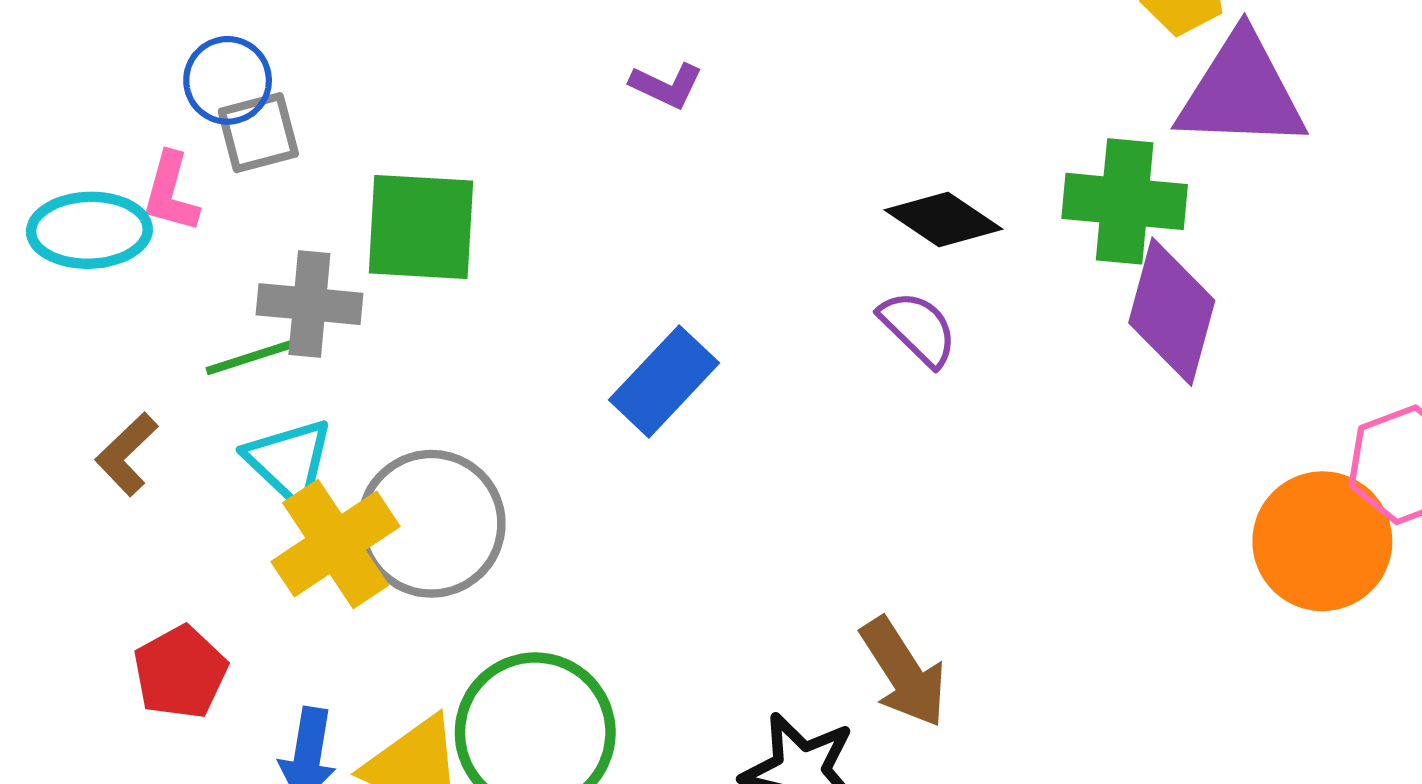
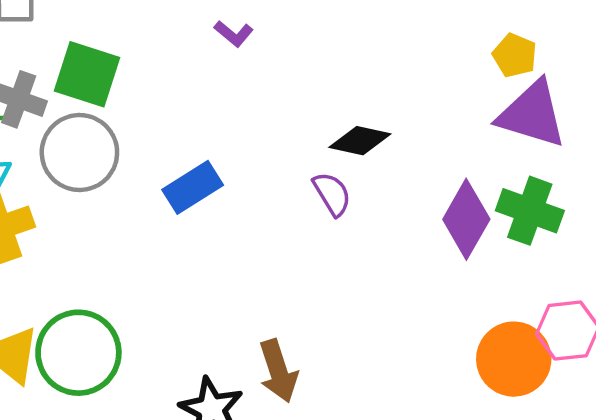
green cross: (1125, 201) -> (530, 211), moved
black diamond: (943, 220) -> (360, 141), turned -36
gray circle: (431, 524) -> (79, 153), moved

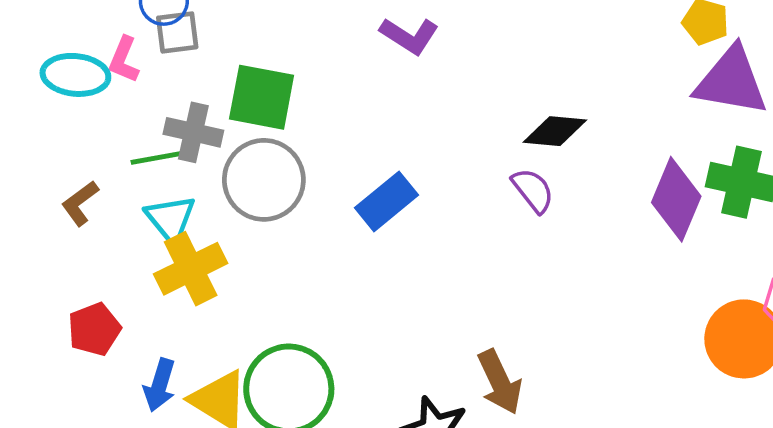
purple L-shape: (234, 34) -> (409, 36), size x1.4

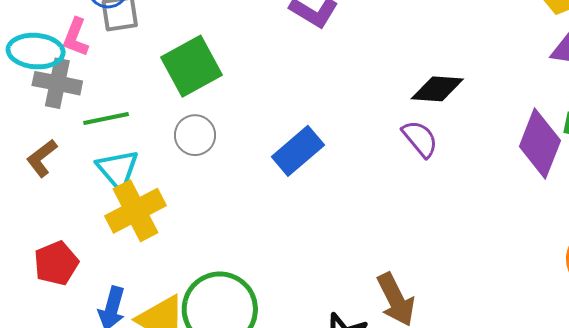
green square: (262, 97) -> (191, 66), turned -38
gray cross: (193, 132) -> (57, 83), moved
gray circle: (264, 180) -> (195, 135), size x0.6

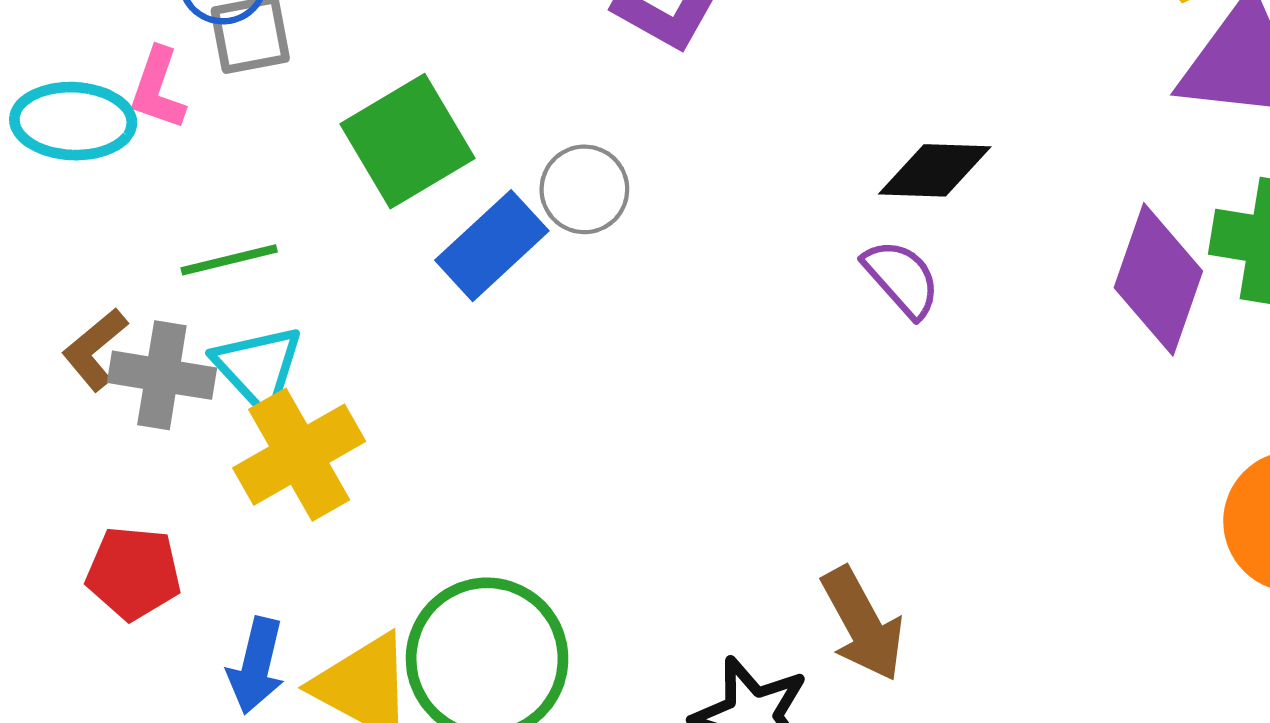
gray cross: (57, 83) -> (162, 375), moved
gray circle: (195, 135) -> (584, 189), moved
blue rectangle: (298, 151) -> (492, 246), moved
red pentagon: (56, 263) -> (134, 573), turned 30

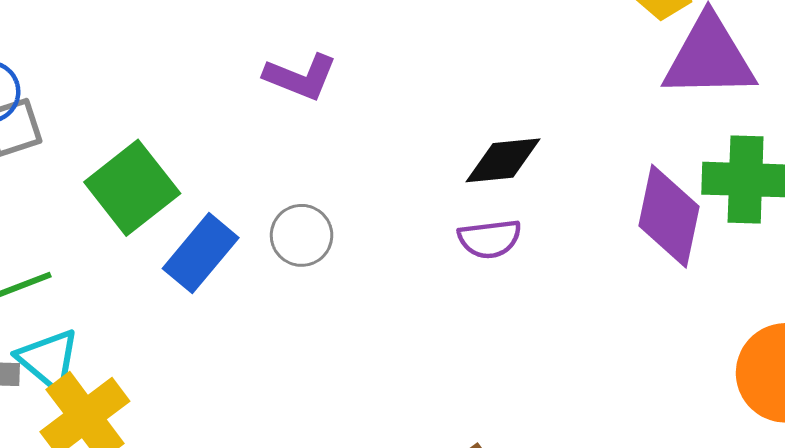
gray circle: (584, 189) -> (302, 235), moved
purple semicircle: (902, 278) -> (490, 239), turned 132

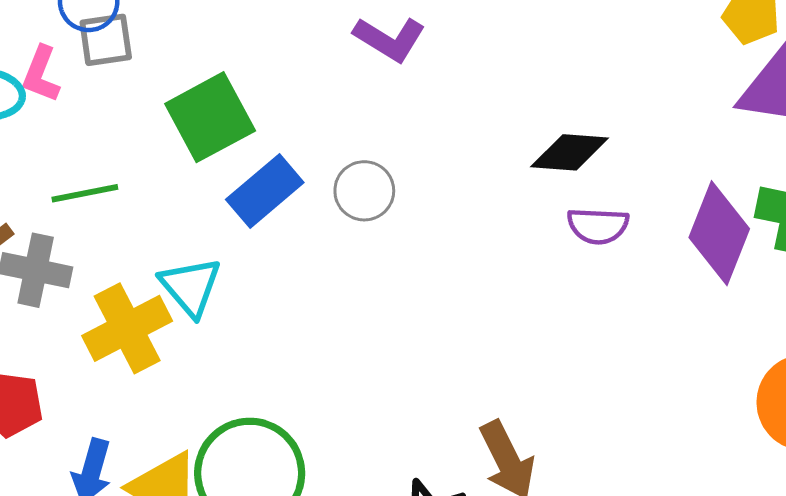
purple semicircle: (490, 239) -> (598, 226), moved
cyan triangle: (48, 360) -> (190, 287), moved

